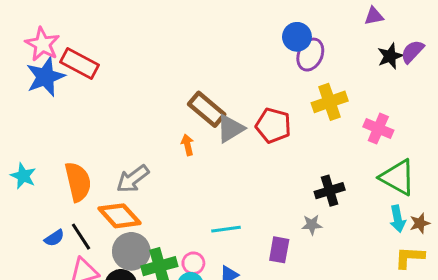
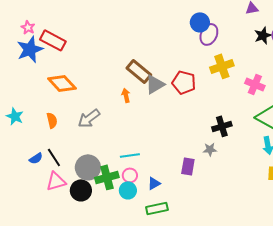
pink star: (42, 44) -> (28, 27), size x0.6
orange semicircle: (78, 182) -> (52, 120), size x0.6
orange diamond: (119, 216) -> (62, 83), moved
cyan line: (226, 229) -> (130, 155), moved

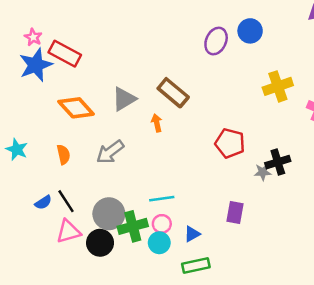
purple ellipse: (209, 34) -> (216, 41), moved
red pentagon: (184, 82) -> (230, 143), moved
gray triangle: (155, 84) -> (124, 99), moved
gray star: (210, 149) -> (263, 172), moved

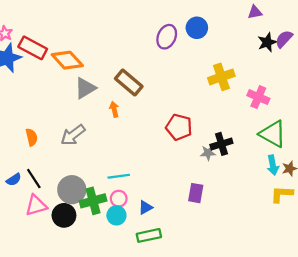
orange diamond: (76, 108) -> (67, 60), moved
purple rectangle: (235, 212) -> (196, 193), moved

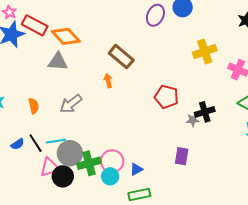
gray triangle: (85, 88) -> (58, 62), moved, turned 35
cyan line: (119, 176) -> (56, 141), moved
pink circle: (119, 199) -> (112, 161), size x1.5
pink triangle: (36, 205) -> (50, 167), moved

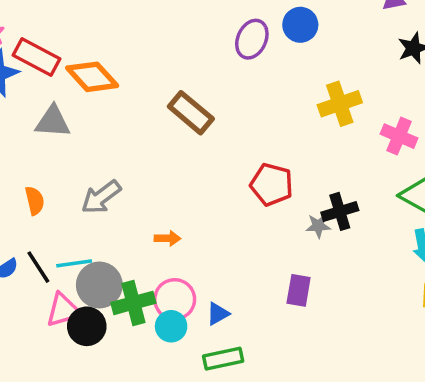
gray triangle: (58, 62) -> (53, 122), moved
orange arrow: (108, 81) -> (168, 238), moved, turned 104

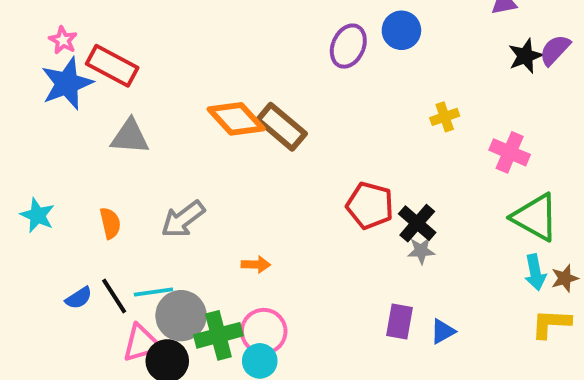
orange diamond: (92, 77) -> (236, 119), moved
yellow cross: (340, 104) -> (445, 117), size x0.6
black cross: (340, 211) -> (417, 223), moved, turned -32
blue triangle: (218, 314) -> (443, 331), moved

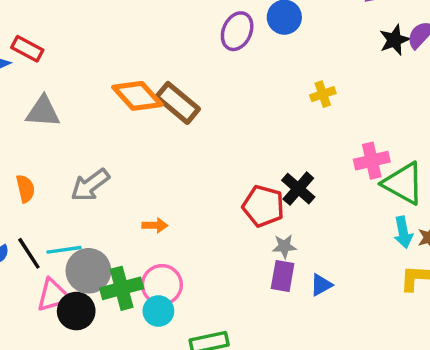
red rectangle: (112, 66) -> (27, 49), size x0.7
pink cross: (510, 152) -> (372, 161), moved, turned -36
red pentagon: (370, 205) -> (263, 206), moved
gray star: (421, 251) -> (284, 246), moved

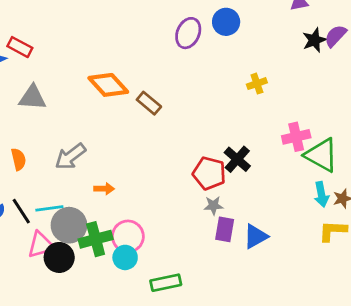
brown rectangle: (178, 103) -> (149, 103), moved, size x0.7
orange arrow: (155, 225) -> (104, 189), moved
gray star: (284, 246) -> (213, 206), moved
blue triangle: (321, 285) -> (256, 236), size x1.4

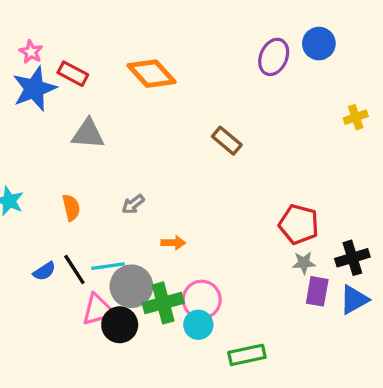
orange diamond: (108, 85) -> (151, 74), moved
gray arrow: (70, 156) -> (133, 204), size x0.6
black cross: (237, 159) -> (352, 258), moved, turned 32

